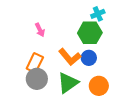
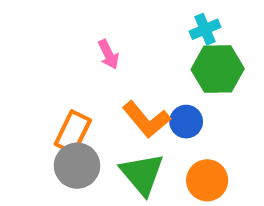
pink arrow: (40, 30) -> (108, 54), moved
green hexagon: (90, 33) -> (218, 69), moved
green triangle: (68, 83) -> (142, 174), turned -35

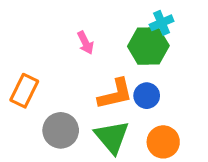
green hexagon: (218, 69) -> (148, 46), moved
orange L-shape: (146, 119) -> (115, 94), turned -63
orange rectangle: (73, 132) -> (24, 91), moved

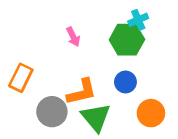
orange L-shape: (115, 94) -> (82, 92), moved
orange circle: (163, 142) -> (151, 113), moved

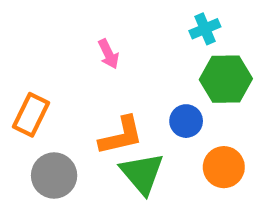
green hexagon: (127, 40) -> (226, 79), moved
gray circle: (52, 112) -> (54, 176), moved

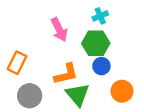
cyan cross: (205, 29) -> (100, 16), moved
pink arrow: (109, 54) -> (59, 30), size x1.5
green hexagon: (226, 79) -> (96, 43), moved

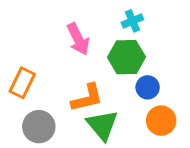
blue circle: (101, 66) -> (148, 87), moved

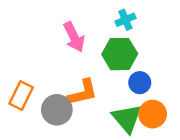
orange rectangle: (22, 83) -> (21, 95), moved
green triangle: (102, 125) -> (127, 118), moved
gray circle: (39, 127) -> (57, 110), moved

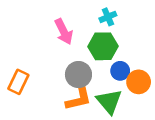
orange L-shape: (83, 93) -> (78, 99), moved
gray circle: (57, 110) -> (78, 75), moved
orange circle: (153, 114) -> (139, 82), moved

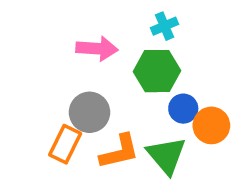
pink arrow: (64, 32) -> (97, 49), turned -60
gray circle: (78, 75) -> (90, 112), moved
orange rectangle: (18, 82) -> (65, 144), moved

